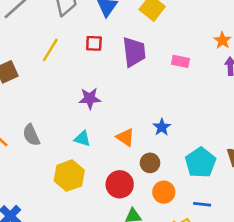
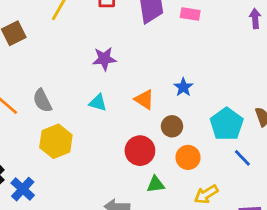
pink rectangle: (181, 61) -> (190, 14), moved
yellow hexagon: (69, 176) -> (56, 141), moved
blue line: (202, 204) -> (242, 158), moved, turned 42

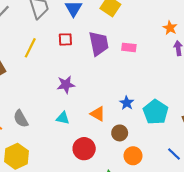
cyan pentagon: (227, 124) -> (156, 112), moved
yellow hexagon: (56, 141) -> (16, 156), moved
red circle: (140, 151) -> (84, 149), moved

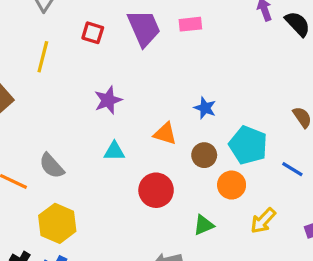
red square: (65, 39) -> (93, 33), turned 32
cyan pentagon: (156, 112) -> (248, 145), moved

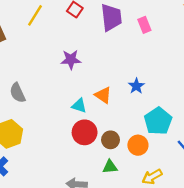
pink rectangle: (190, 24) -> (144, 25), turned 56
cyan triangle: (114, 151) -> (79, 106), moved
brown circle: (204, 155) -> (111, 140), moved

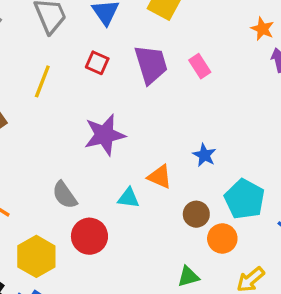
purple star: (71, 60) -> (105, 135), size x1.4
gray semicircle: (17, 93) -> (65, 195), moved
red circle: (85, 132) -> (89, 236), moved
brown circle: (111, 140) -> (196, 214), moved

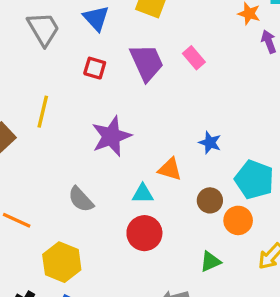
yellow line: (42, 81) -> (43, 112), moved
red circle: (89, 236) -> (144, 233), moved

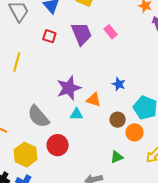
purple star: (111, 136) -> (69, 88), moved
gray semicircle: (81, 199) -> (38, 116), size x1.4
red circle: (144, 233) -> (58, 145), moved

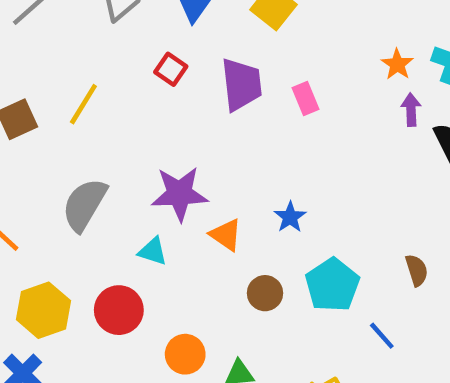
cyan triangle: (76, 114) -> (153, 251), moved
gray semicircle: (38, 116) -> (84, 205), moved, turned 55
orange circle: (135, 132) -> (185, 354), moved

